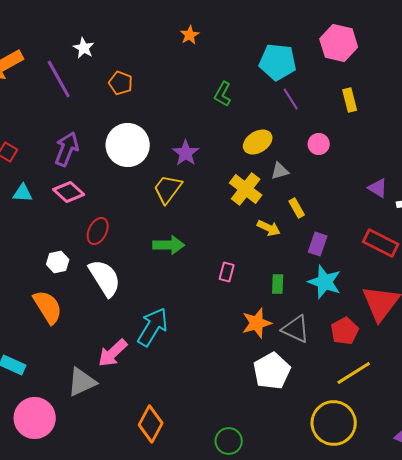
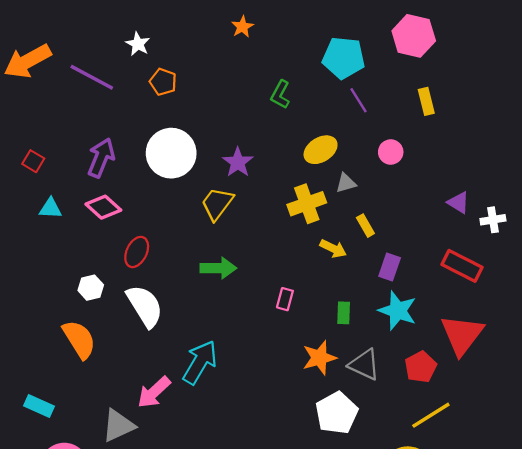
white star: (84, 48) -> (138, 44), moved
purple line: (59, 79) -> (92, 77), turned -33
yellow cross: (246, 189) -> (307, 204), turned 32

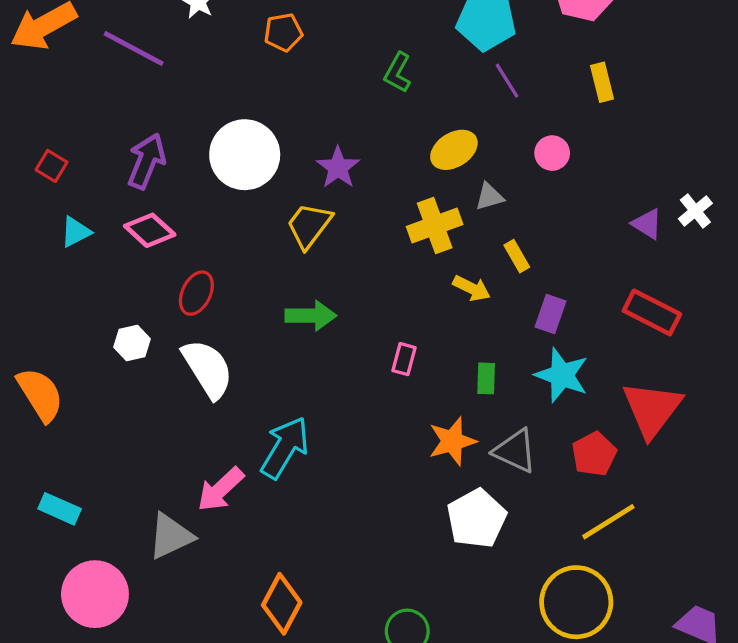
orange pentagon: (163, 82) -> (283, 32), moved, turned -30
cyan triangle: (50, 208) -> (76, 232), turned -30
white cross: (493, 220) -> (695, 211), moved, turned -30
orange semicircle: (79, 339) -> (40, 395), moved

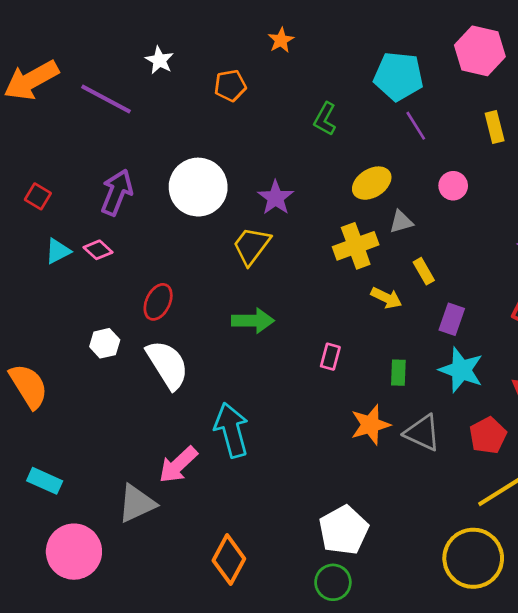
pink diamond: (150, 230) -> (98, 250), moved, size x0.7
cyan arrow: (285, 448) -> (232, 430), turned -46
white pentagon: (476, 518) -> (344, 530), moved

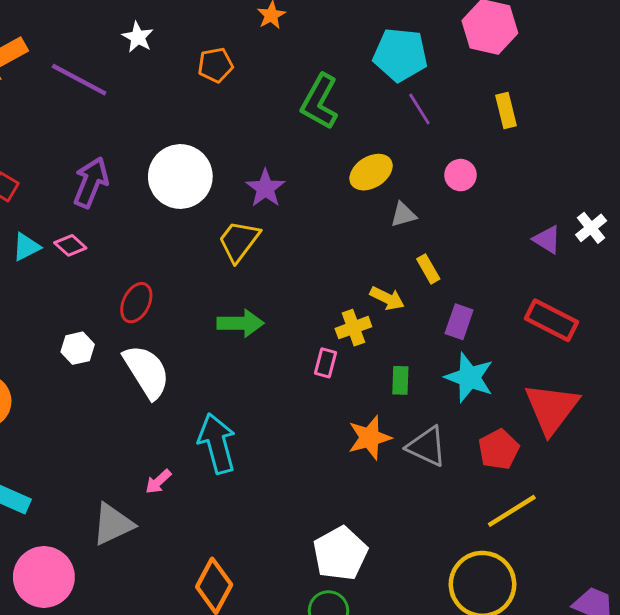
green L-shape: (325, 119) -> (320, 102), size x1.5
yellow cross: (356, 246) -> (353, 328), moved, size x0.7
pink arrow: (178, 465) -> (158, 482), size x0.6

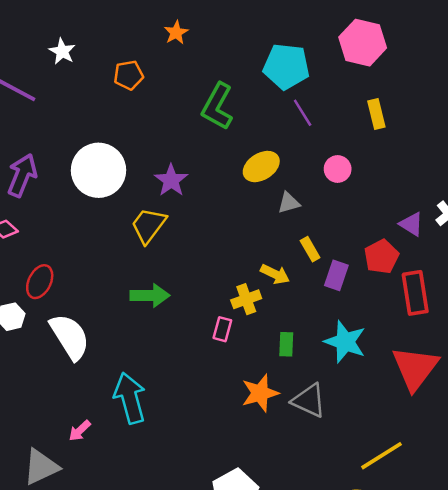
red ellipse: (136, 303) -> (40, 282), moved
red rectangle: (551, 320) -> (415, 293), turned 54
purple rectangle: (459, 322) -> (336, 275), moved
red pentagon: (499, 449) -> (381, 257), moved

